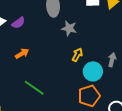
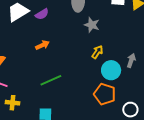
green line: (34, 88) -> (51, 80), turned -65
orange pentagon: (89, 96) -> (105, 94), turned 30

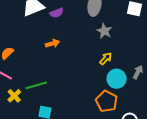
green line: (51, 80) -> (36, 85), moved
yellow cross: (13, 103) -> (14, 96), turned 32

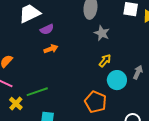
purple semicircle: (57, 13) -> (47, 29), moved
orange pentagon: (107, 101) -> (96, 102), moved

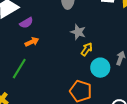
gray star: (102, 33) -> (78, 32), moved
green line: (37, 92) -> (19, 69), moved, turned -35

